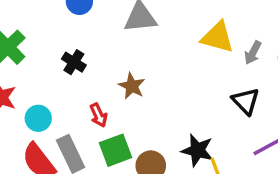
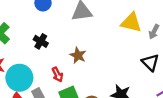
cyan circle: (38, 118) -> (19, 78), size x1.6

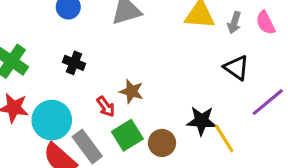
brown star: (78, 55) -> (131, 91), moved

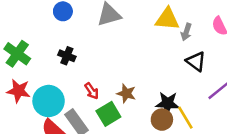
gray arrow: (234, 23) -> (186, 32), moved
brown star: (131, 91) -> (126, 93), moved
brown circle: (162, 143) -> (162, 120), moved

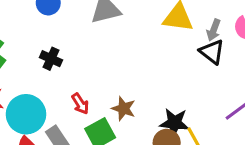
gray arrow: (186, 32) -> (214, 30), moved
black triangle: (196, 61) -> (212, 52), moved

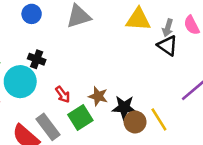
cyan circle: (26, 114) -> (20, 82), moved
black star: (174, 123) -> (124, 107), moved

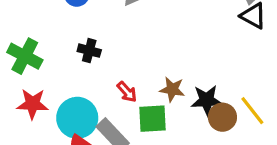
cyan circle: (20, 82) -> (77, 118), moved
green square: (80, 117) -> (152, 119), turned 35

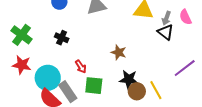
brown star: (172, 89) -> (119, 52), moved

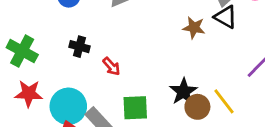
brown star: (119, 52) -> (194, 28), moved
red arrow: (81, 67) -> (111, 66), moved
black star: (129, 79) -> (183, 92), turned -30

